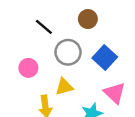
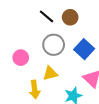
black line: (44, 27) -> (47, 16), moved

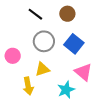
brown circle: (70, 17) -> (67, 14), moved

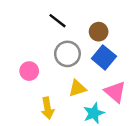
brown circle: (67, 14) -> (99, 32), moved
yellow triangle: (42, 69) -> (77, 88), moved

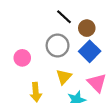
black line: (57, 21) -> (64, 17), moved
yellow triangle: (77, 88) -> (64, 77), turned -35

